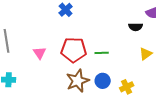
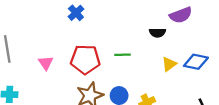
green line: (102, 53) -> (123, 55), moved

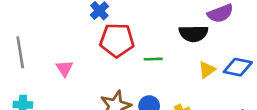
black semicircle: (158, 33) -> (193, 34), size x1.5
red pentagon: (85, 59) -> (117, 40), moved

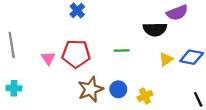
red pentagon: (117, 40) -> (76, 54), moved

